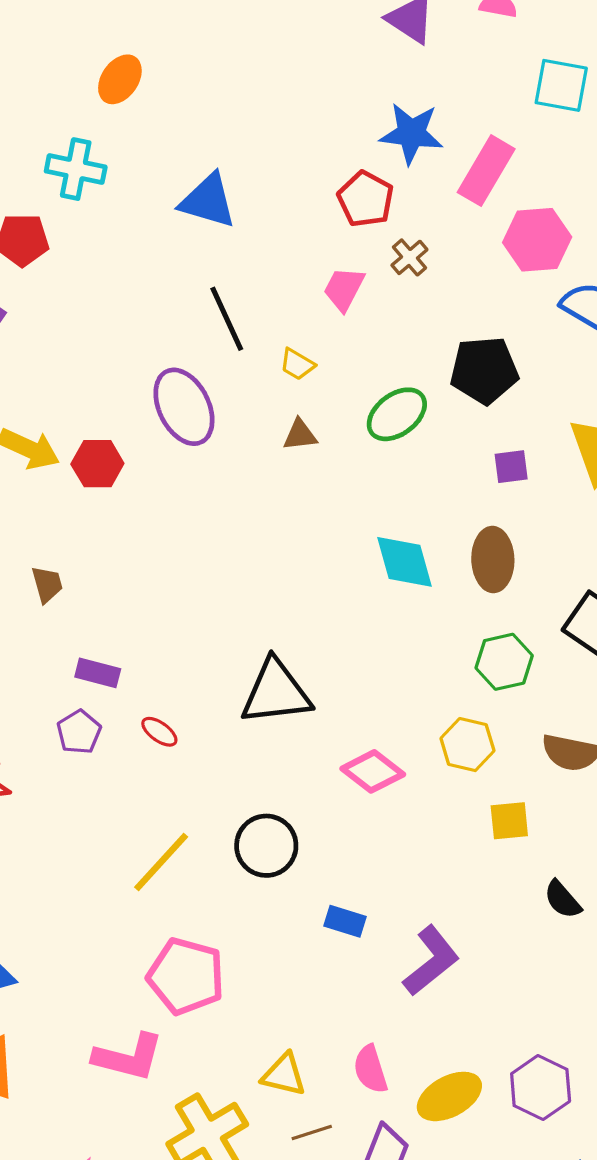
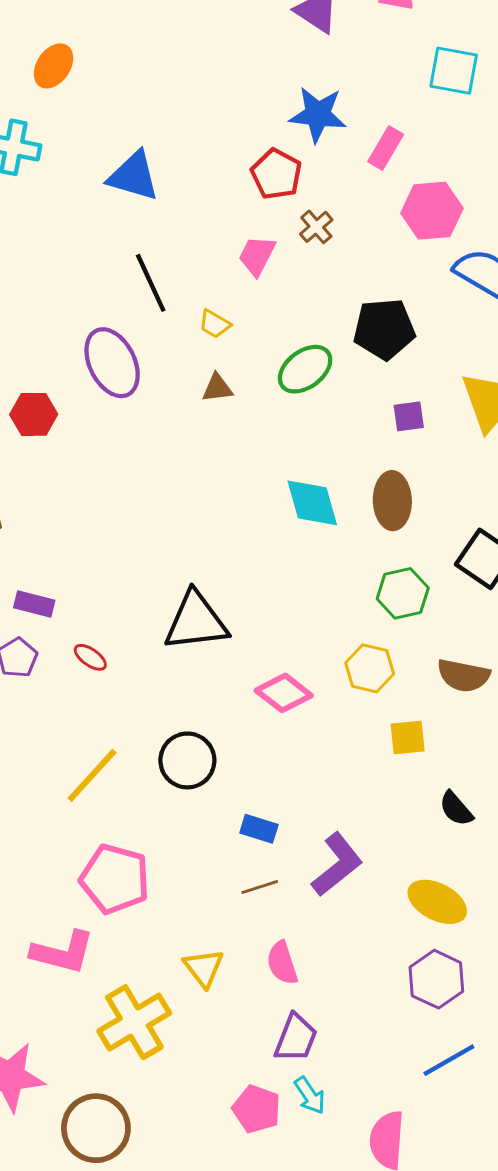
pink rectangle: (486, 171) -> (386, 148), size x0.7
yellow triangle: (284, 1075) -> (204, 968), turned 39
yellow ellipse: (449, 1096) -> (437, 902), moved, turned 56
brown line: (312, 1132) -> (260, 887), moved

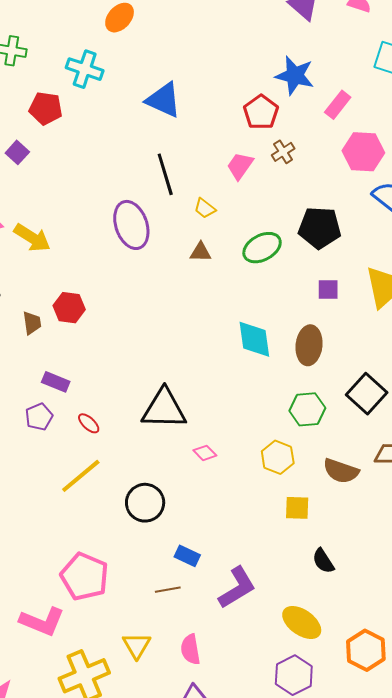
red hexagon: (34, 414) -> (69, 308), moved
pink diamond: (284, 693) -> (205, 453), moved, size x0.6
yellow line: (92, 775) -> (81, 476), moved
brown line: (260, 887) -> (168, 590), moved

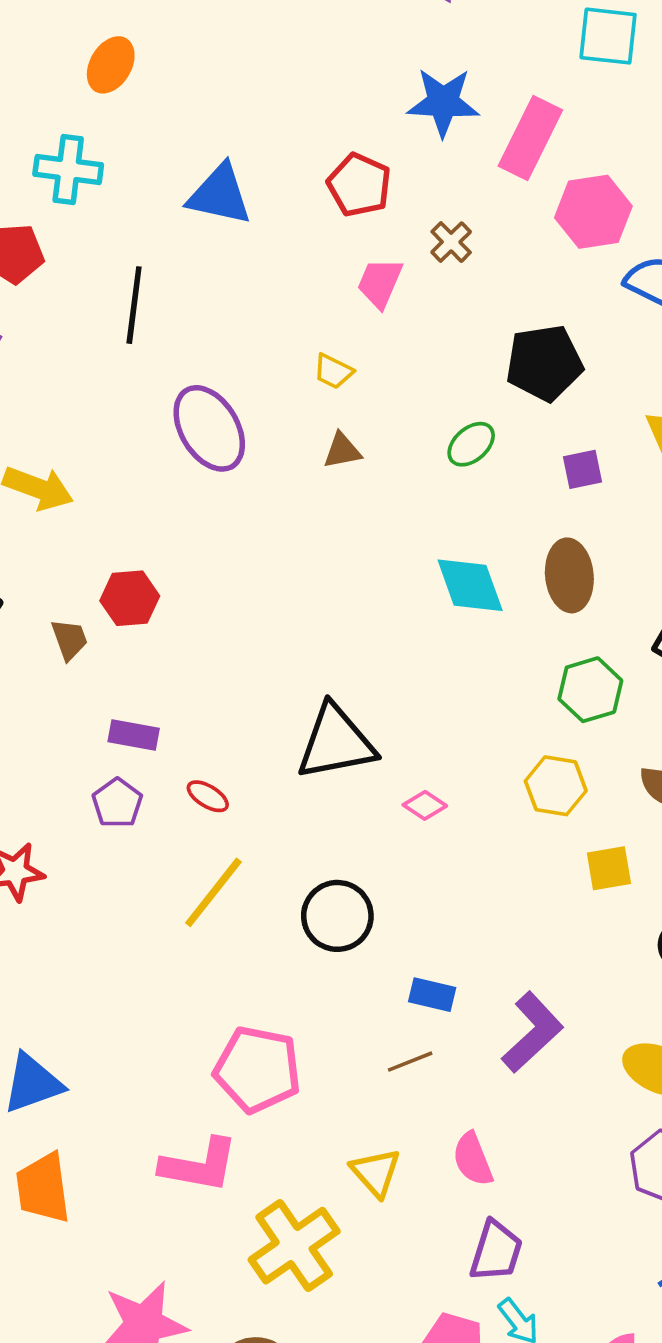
pink rectangle: (338, 105) -> (530, 138), size x1.5
red pentagon: (261, 112) -> (359, 185), moved
black line: (165, 174) -> (134, 305), moved, turned 36
green ellipse: (262, 248) -> (471, 444), moved, size x0.7

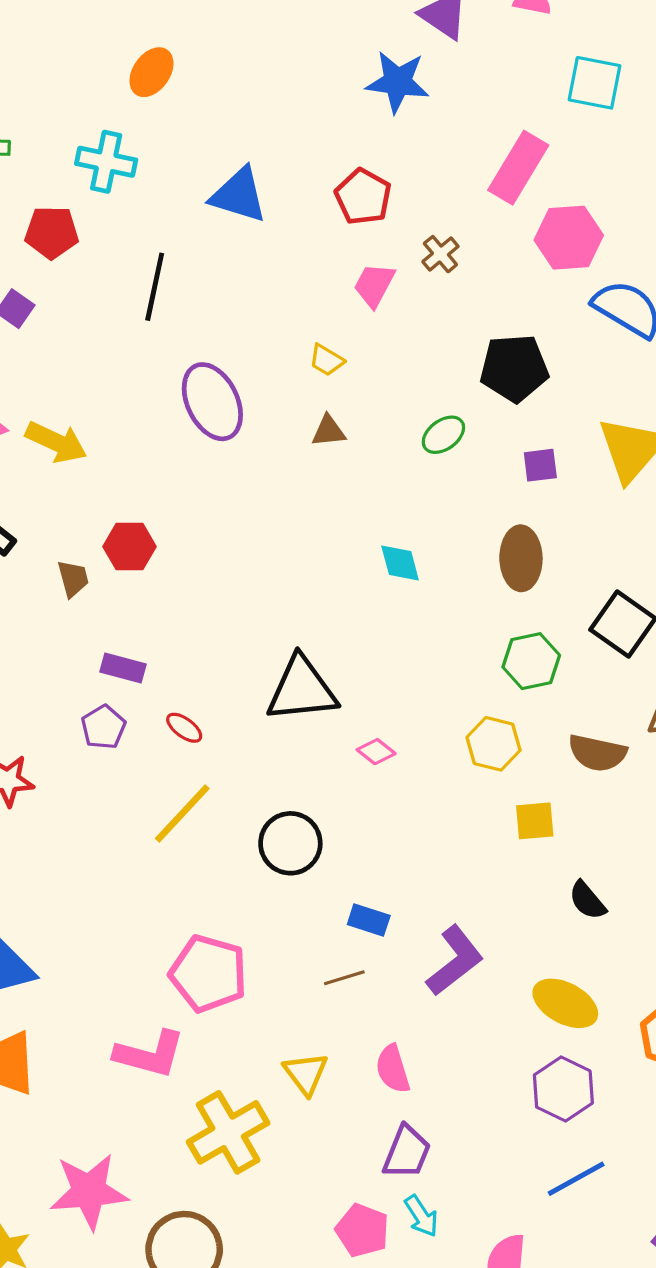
blue star: (443, 102) -> (397, 82), moved
cyan diamond: (470, 585) -> (400, 563), moved, size x0.7

